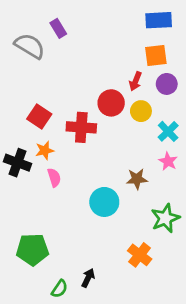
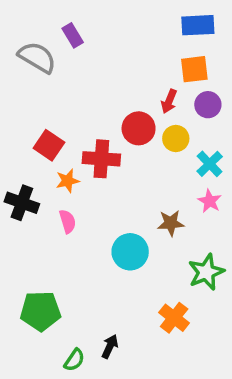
orange star: (45, 150) -> (68, 181), moved

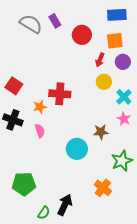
purple rectangle: (73, 35) -> (55, 21), moved
gray semicircle: (37, 57) -> (31, 24), moved
red circle: (139, 128) -> (82, 35), moved
red square: (49, 145) -> (14, 86), moved
black arrow: (110, 346) -> (65, 205), size x1.5

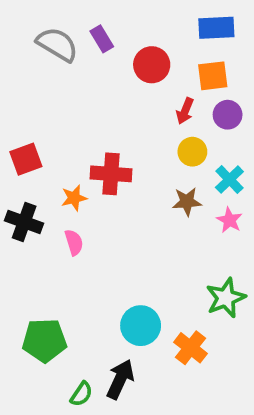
red square: (14, 86) -> (26, 159), turned 36
brown star: (101, 132) -> (187, 202), moved
cyan circle: (77, 149) -> (141, 326), moved

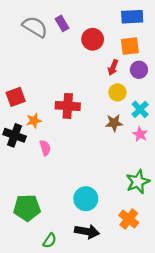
orange star: (74, 198) -> (34, 121), moved
orange cross: (191, 348) -> (129, 219), moved
black arrow: (120, 379) -> (87, 231), moved, turned 75

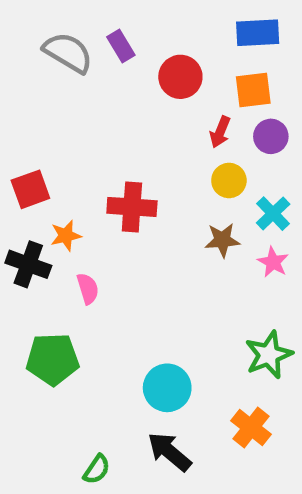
green pentagon: (27, 208) -> (53, 359), moved
black arrow: (87, 231) -> (169, 452), turned -150

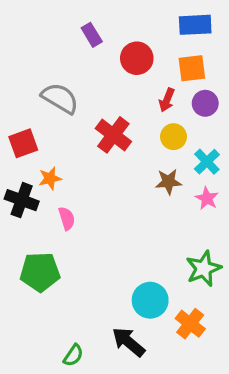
gray semicircle: (68, 53) -> (60, 98), moved
red cross: (132, 207) -> (113, 135), moved, turned 33
cyan circle: (167, 388) -> (150, 300), moved

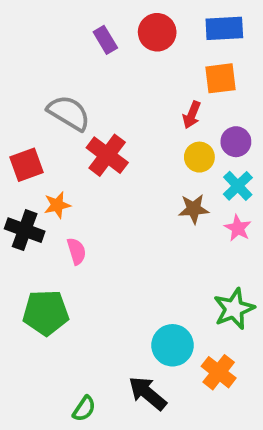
red circle: (137, 58) -> (157, 32), moved
purple circle: (205, 103) -> (236, 142), moved
red cross: (113, 135) -> (107, 155), moved

